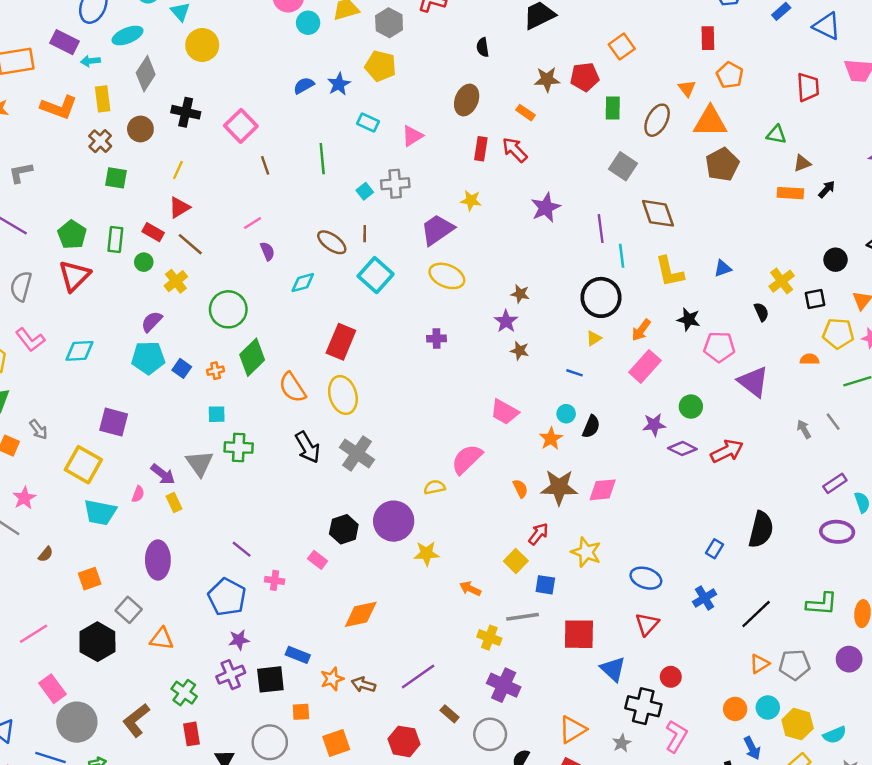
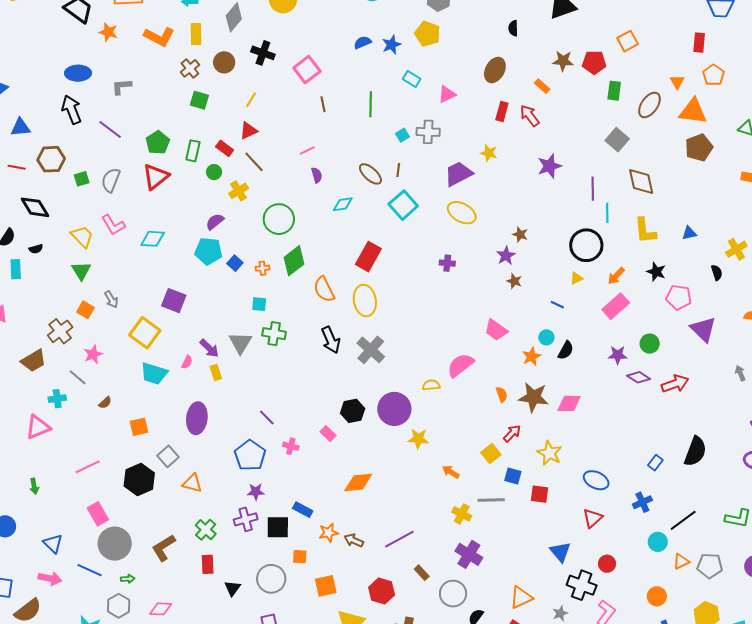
red square: (579, 634) -> (539, 494), moved, size x0.7
cyan circle: (768, 707) -> (658, 542), moved

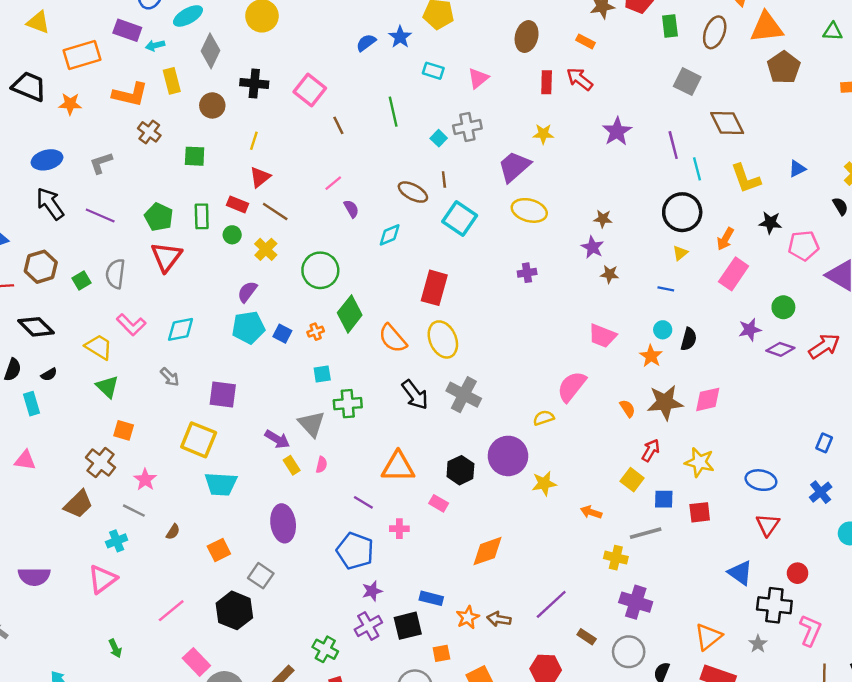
brown cross: (190, 68) -> (149, 132), moved
gray arrow: (111, 299) -> (170, 377), moved
pink semicircle: (187, 362) -> (322, 465), moved
orange triangle: (192, 483) -> (398, 467), moved, size x1.4

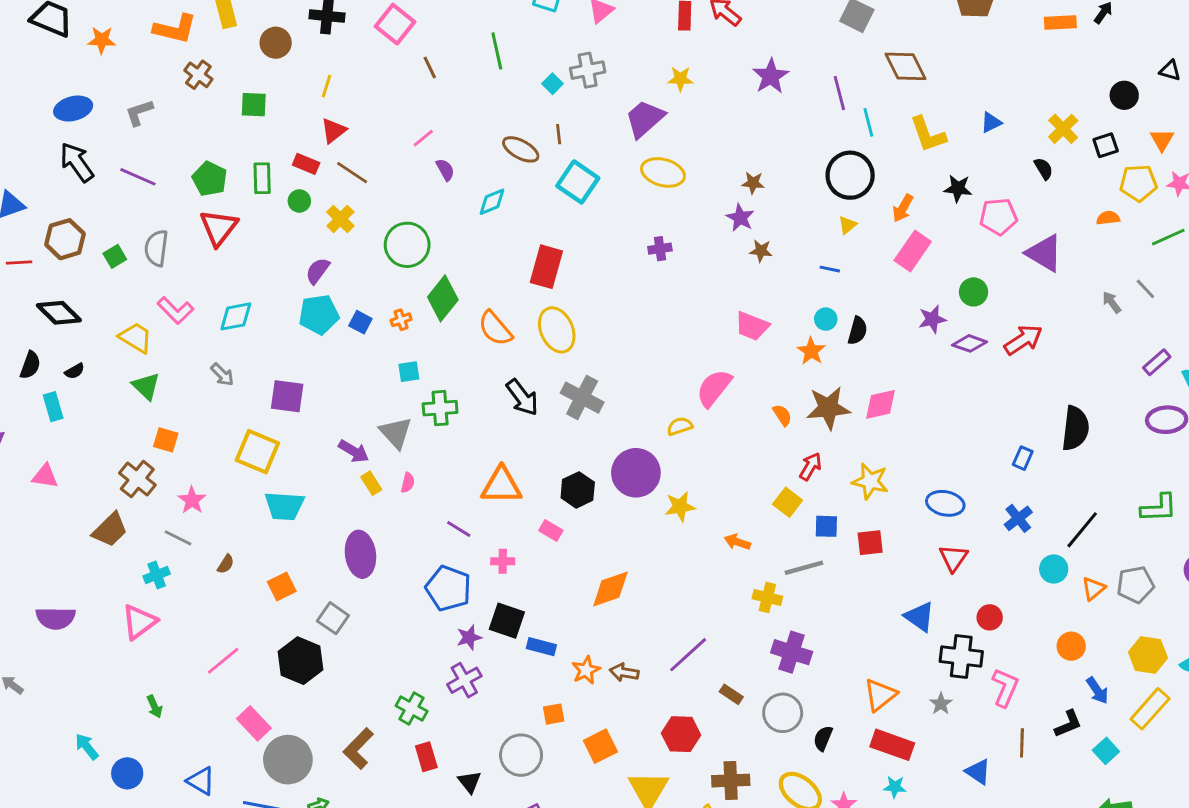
black square: (408, 626) -> (507, 621), moved, turned 32

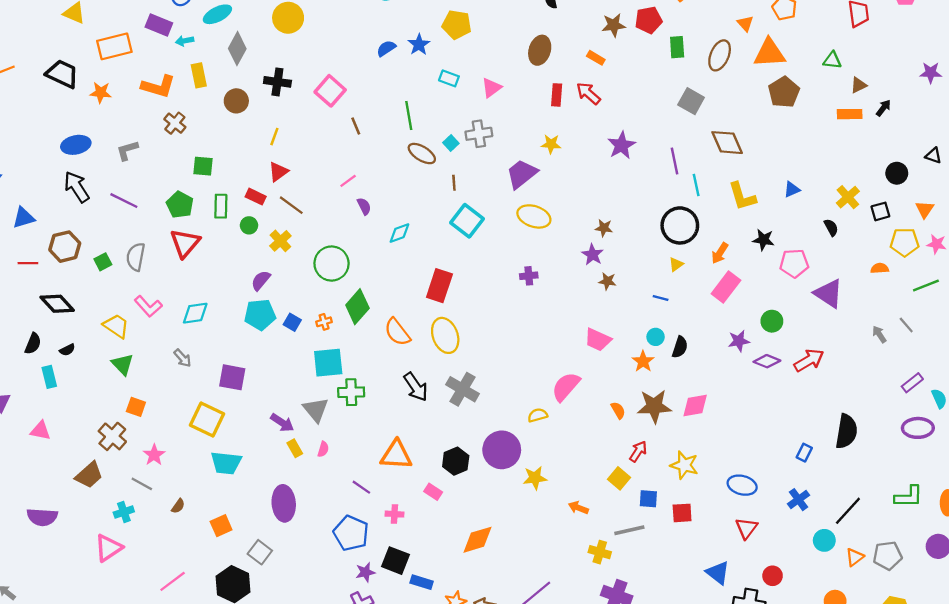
green square: (254, 105) -> (203, 166), moved
brown ellipse: (521, 149) -> (422, 154), moved
cyan square: (409, 372) -> (328, 363), size x1.8
purple semicircle: (56, 618) -> (42, 517), moved

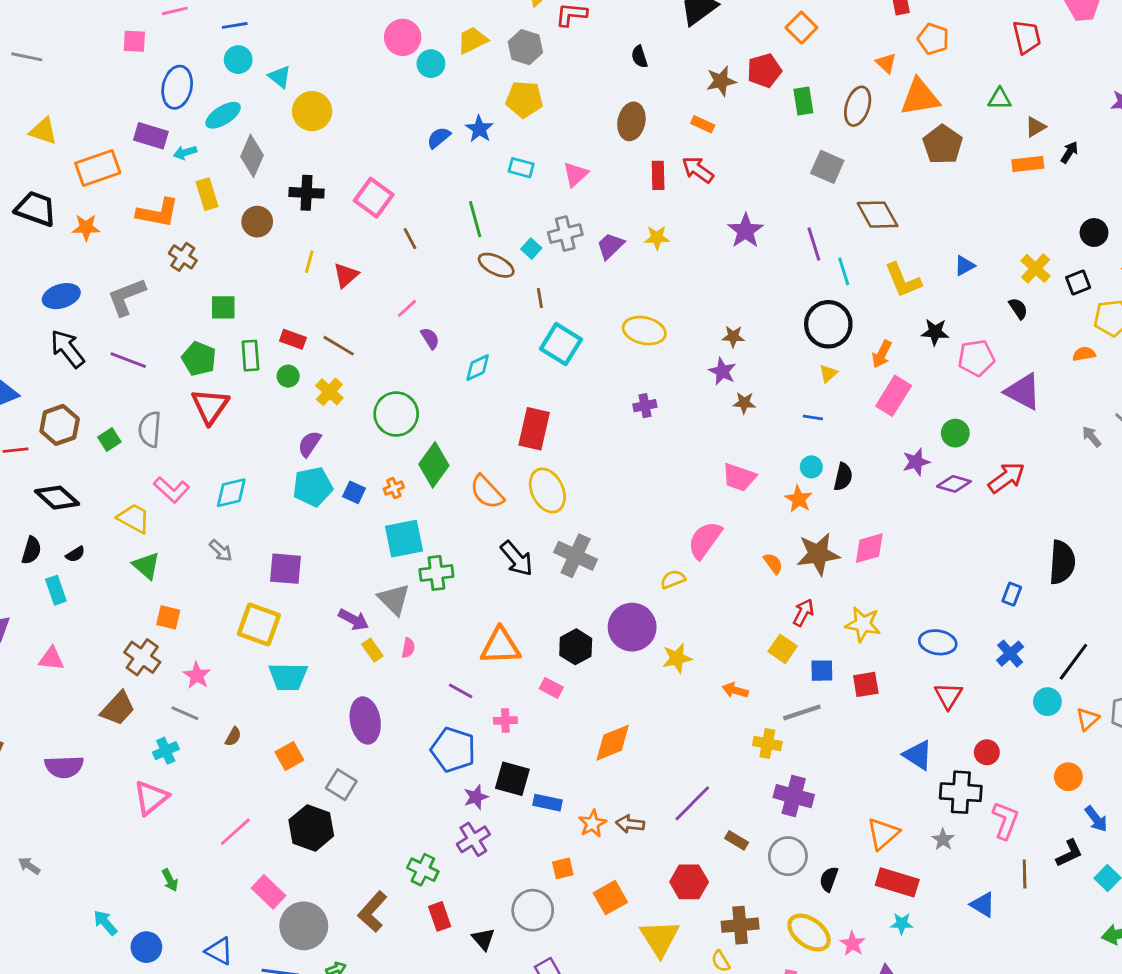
gray L-shape: (127, 150) -> (126, 297), size x1.4
red triangle: (278, 172) -> (346, 275), moved
purple trapezoid: (522, 174) -> (610, 246), moved, size x0.7

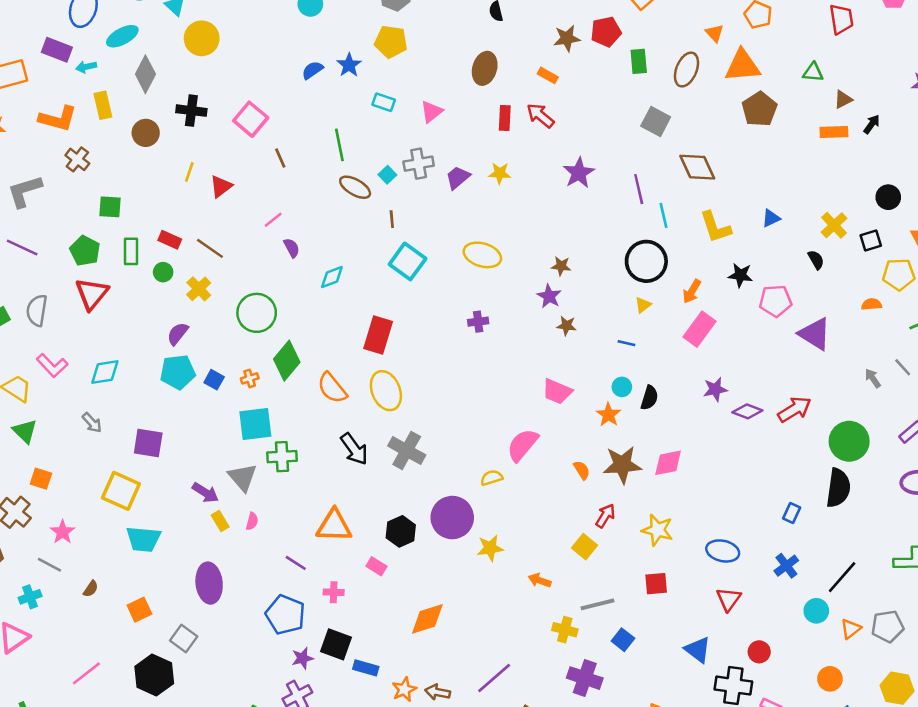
green circle: (955, 433) -> (849, 441), moved, size x1.6
blue square: (822, 671) -> (623, 640), moved, turned 35

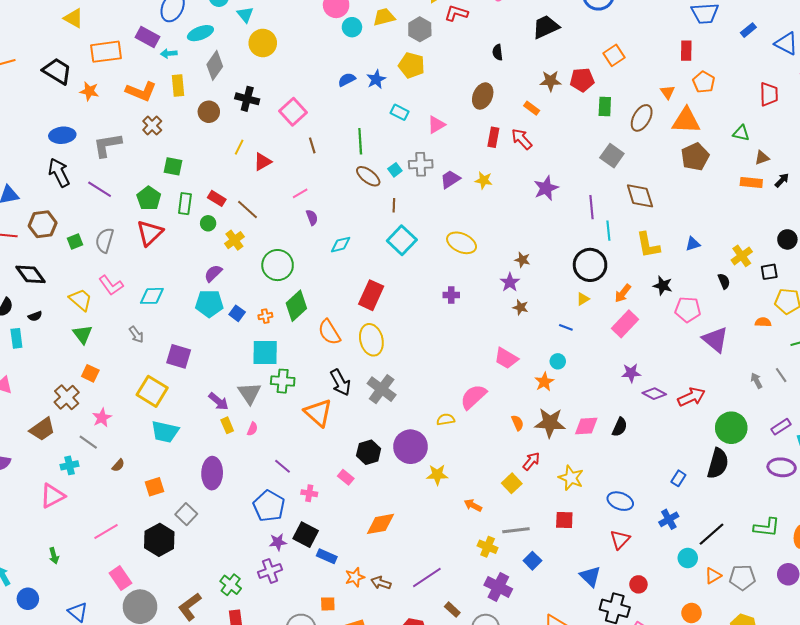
black semicircle: (649, 398) -> (620, 427), moved
orange triangle: (334, 526) -> (318, 413), moved, turned 32

